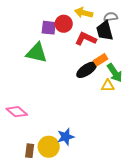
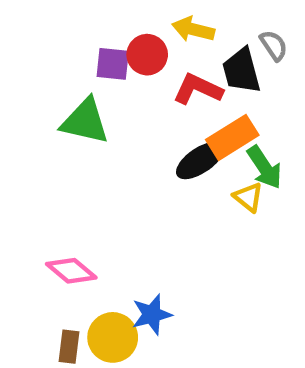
gray semicircle: (111, 17) -> (274, 45), moved, turned 64
orange rectangle: (101, 60) -> (232, 137), size x1.5
yellow triangle: (108, 86) -> (248, 197), turned 40
pink diamond: (17, 112) -> (71, 271), moved

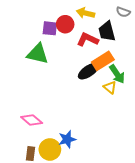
gray semicircle: (274, 45) -> (123, 12), moved, turned 144

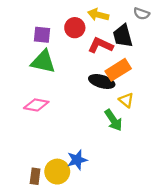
purple square: (50, 28) -> (42, 35), moved
black ellipse: (89, 71) -> (102, 81), turned 50
green arrow: (117, 74) -> (113, 120), moved
pink diamond: (32, 120) -> (36, 105), moved, turned -30

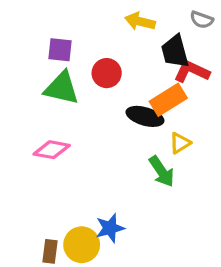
red circle: (75, 28) -> (107, 73), moved
red L-shape: (101, 45) -> (192, 71), moved
yellow triangle: (126, 100) -> (180, 143), turned 49

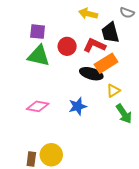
red L-shape: (192, 71) -> (94, 45), moved
pink diamond: (52, 150) -> (38, 106), moved
green arrow: (162, 171) -> (124, 114), moved
blue star: (110, 228) -> (78, 106), moved

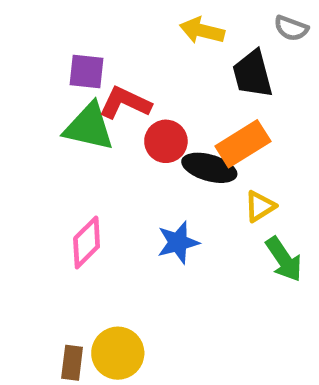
red L-shape: (94, 45) -> (125, 103), moved
red circle: (67, 46) -> (166, 141), moved
pink diamond: (38, 106) -> (87, 242), turned -55

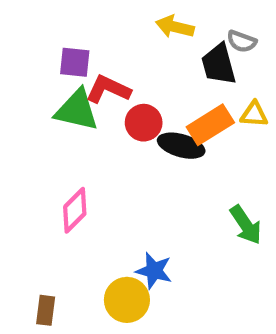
gray semicircle: (291, 28) -> (242, 41), moved
yellow triangle: (260, 206) -> (254, 114), moved, turned 36
blue star: (178, 242) -> (154, 271), moved, turned 30
yellow circle: (118, 353) -> (127, 300), moved
brown rectangle: (72, 363) -> (46, 310), moved

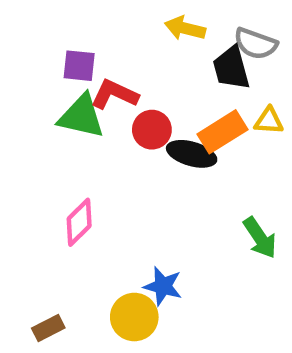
gray semicircle: (242, 41) -> (256, 44), size x1.4
brown rectangle: (46, 310) -> (48, 328), turned 56

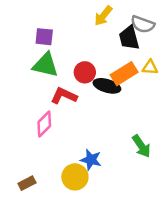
yellow arrow: (185, 28) -> (103, 16), turned -65
red L-shape: (114, 94) -> (64, 96), moved
green arrow: (260, 238) -> (141, 146), moved

